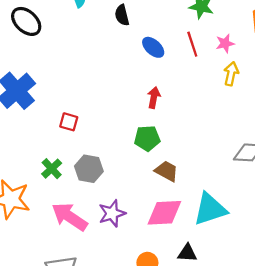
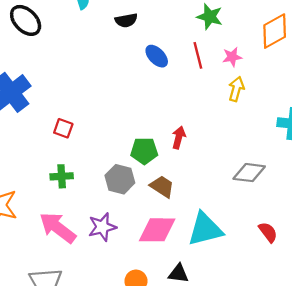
black semicircle: (122, 15) -> (126, 20), turned -90
red arrow: (154, 98) -> (179, 138), moved
green cross: (52, 169) -> (62, 176), moved, turned 36
gray hexagon: (89, 169) -> (120, 179), moved

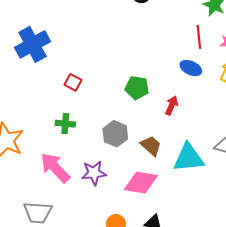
blue ellipse: (157, 56) -> (191, 68), moved, turned -30
green pentagon: (144, 151) -> (137, 88), moved
cyan triangle: (205, 229) -> (188, 158), moved

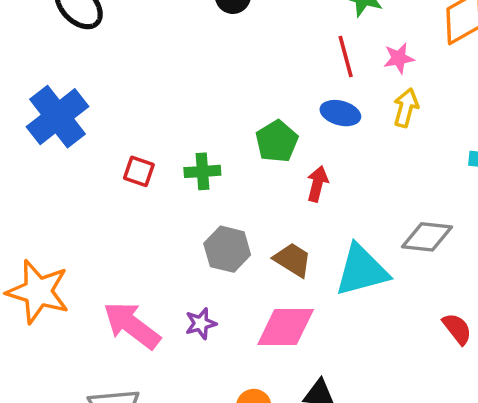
green pentagon: (137, 88) -> (277, 141), moved, turned -30
green cross: (65, 124) -> (202, 171), moved
purple star: (94, 173) -> (201, 323), size x0.7

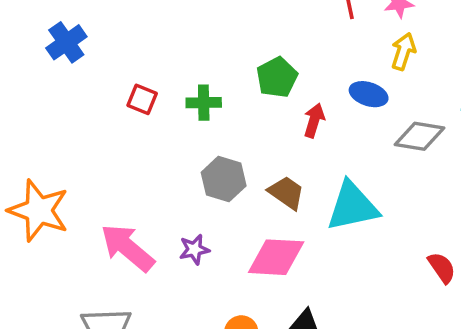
blue ellipse: (340, 113) -> (369, 94), moved
blue cross: (57, 117) -> (66, 42), size x0.7
gray diamond: (427, 237) -> (419, 136), moved

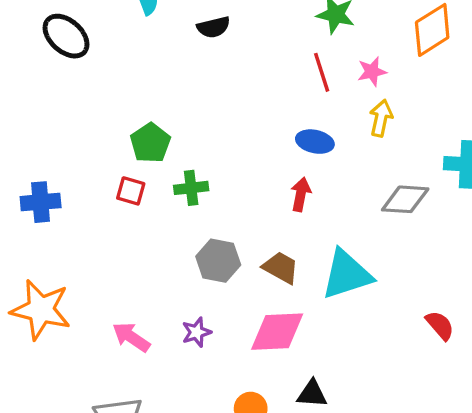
blue cross: (66, 42) -> (41, 202), moved, turned 36
green pentagon: (277, 77) -> (150, 143), moved
blue ellipse: (369, 94) -> (315, 142), moved
pink arrow: (128, 248) -> (131, 337), size x0.7

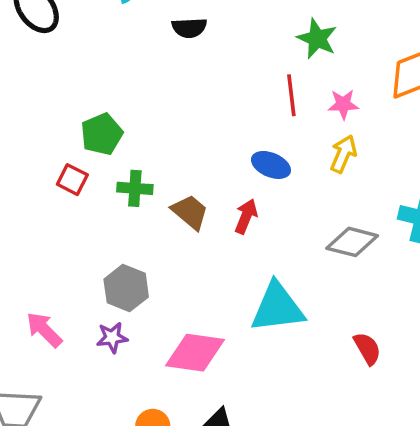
gray hexagon: (218, 261) -> (126, 288), moved
brown trapezoid: (281, 268) -> (190, 212), moved
red semicircle: (440, 325) -> (367, 349), moved

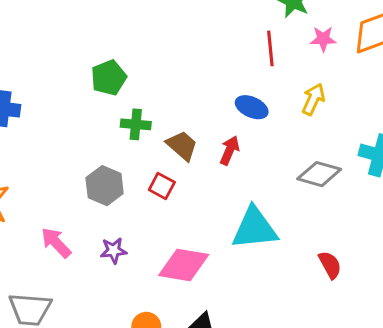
pink star: (343, 104) -> (323, 39), moved
red square: (72, 180) -> (162, 186), moved
gray hexagon: (126, 288) -> (105, 186), moved

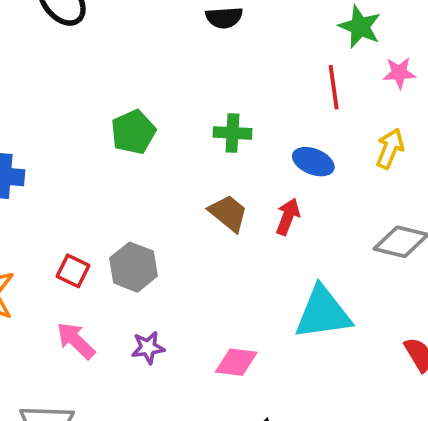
green cross: (136, 124) -> (232, 133), moved
red square: (162, 186) -> (73, 271), moved
pink diamond: (184, 265) -> (236, 362), size x0.7

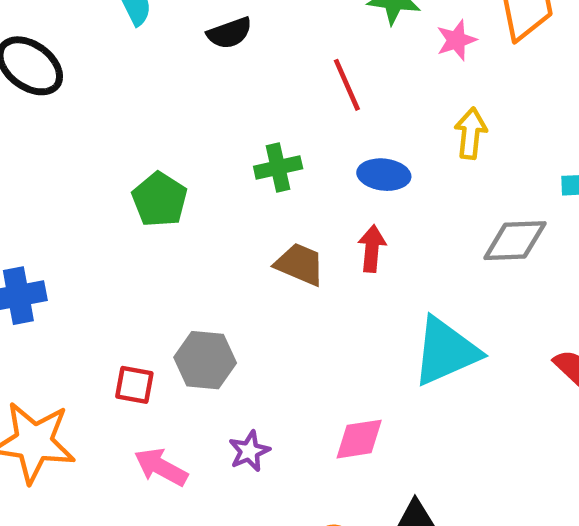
red line: (334, 87) -> (347, 85), moved

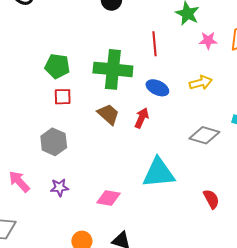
yellow arrow: (471, 133) -> (201, 83), turned 50
green cross: (278, 167) -> (113, 69), size x1.8
green pentagon: (160, 200) -> (57, 66), turned 30
red square: (134, 385) -> (63, 97), moved, turned -30

